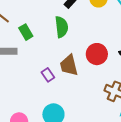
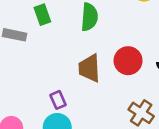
purple rectangle: (48, 75) -> (58, 100), moved

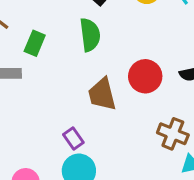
green rectangle: (42, 15) -> (35, 43), turned 54

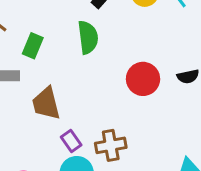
brown trapezoid: (102, 94) -> (46, 103), moved
brown cross: (173, 134) -> (111, 145), moved, turned -32

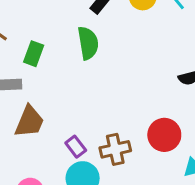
red circle: (143, 79) -> (164, 135), moved
brown trapezoid: (46, 103) -> (29, 122), moved, turned -141

